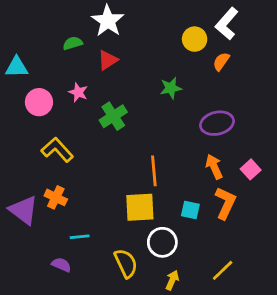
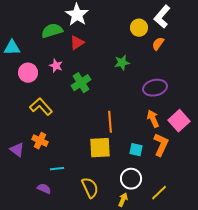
green semicircle: (73, 43) -> (52, 31), size x1.5
pink square: (251, 169) -> (179, 121), size x1.5
purple triangle: (24, 210) -> (17, 150), size x0.7
white circle: (162, 242) -> (131, 179), moved

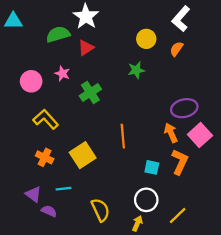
yellow circle: (139, 28) -> (146, 39), moved
cyan triangle: (12, 48) -> (13, 21), moved
purple ellipse: (155, 88) -> (184, 108), moved
yellow square: (100, 148) -> (83, 155), moved, turned -30
purple triangle: (17, 150) -> (33, 194), moved

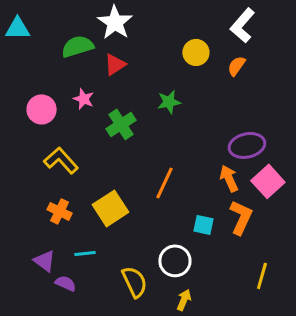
green star: (136, 70) -> (169, 102), moved
orange line: (123, 136) -> (164, 183), turned 30
white circle: (146, 200) -> (175, 261), moved
yellow line: (178, 215) -> (262, 276), moved, turned -30

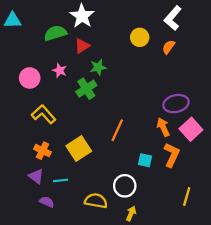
green star: (169, 102) -> (98, 67), moved
purple triangle: (45, 261) -> (36, 176), moved
yellow semicircle: (135, 282) -> (96, 201), turned -55

